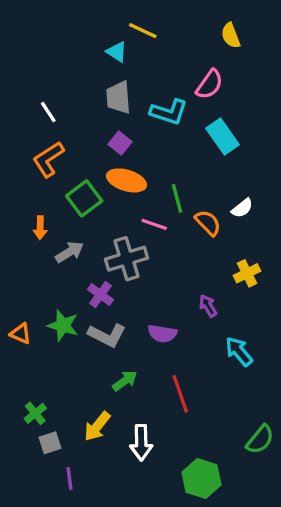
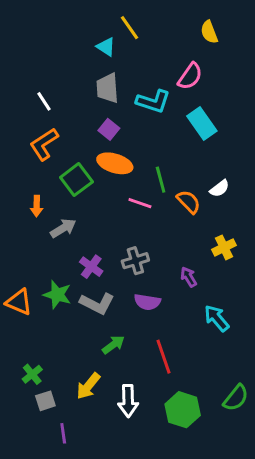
yellow line: (143, 31) -> (130, 28), turned 30
gray cross: (126, 259) -> (135, 261), moved, size x0.7
orange triangle: (21, 334) -> (19, 302), size x1.4
green hexagon: (201, 479) -> (183, 410), moved

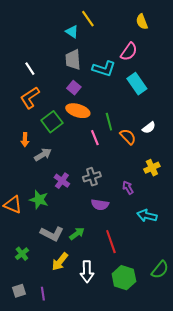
pink line: (140, 203) -> (95, 138), turned 49
gray L-shape: (97, 303) -> (52, 234), moved
cyan arrow: (217, 318) -> (147, 216), turned -36
gray square: (45, 401) -> (19, 291), moved

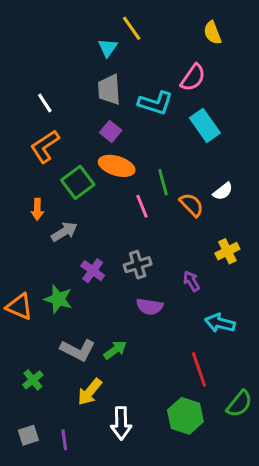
cyan triangle: (72, 32) -> (108, 48), turned 32
red line: (111, 242) -> (199, 369), moved
white arrow: (87, 272) -> (121, 423), moved

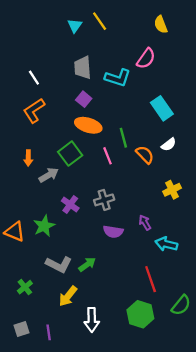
cyan triangle: (108, 48) -> (75, 26), moved
cyan rectangle: (205, 125) -> (162, 108), moved
green square: (78, 182) -> (70, 154), moved
purple arrow: (191, 281) -> (145, 223), moved
green star: (58, 299) -> (44, 226), turned 30

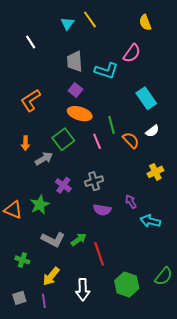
white line: (34, 78) -> (31, 42), moved
red line: (151, 279) -> (99, 254), moved
green cross: (25, 287) -> (22, 260), turned -32
yellow arrow: (68, 296) -> (51, 276), moved

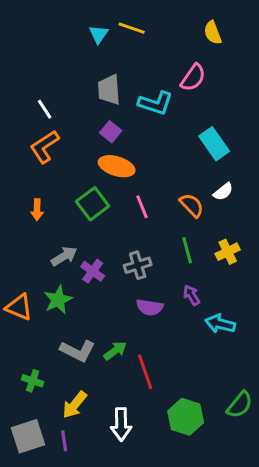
yellow line: (90, 19) -> (132, 28), turned -36
white line: (31, 42) -> (45, 109), moved
green line: (111, 125) -> (187, 250), moved
gray arrow: (44, 159) -> (64, 256), moved
gray square: (19, 298) -> (28, 436), size x1.6

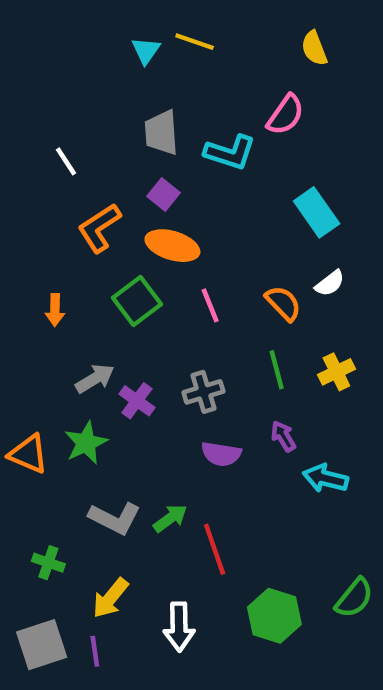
orange L-shape: (45, 147) -> (99, 228), moved

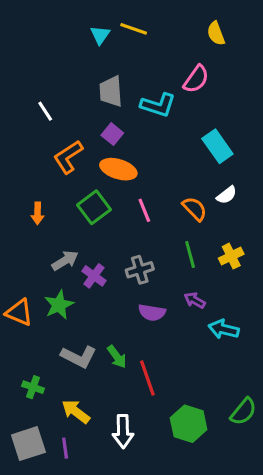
purple arrow: (283, 436) -> (195, 300), turned -30
green arrow: (170, 518) -> (117, 357), turned 90
yellow arrow: (110, 598) -> (76, 412), turned 88

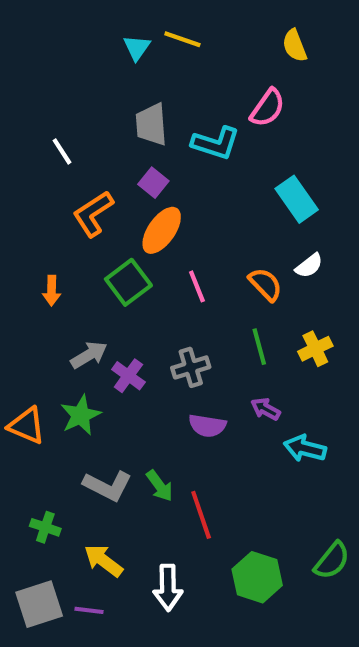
orange ellipse: (118, 169) -> (162, 230), turned -72
purple line: (65, 448) -> (89, 610), turned -75

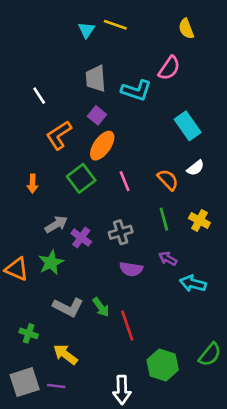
yellow cross: (315, 349) -> (199, 220), turned -36
white arrow: (168, 588) -> (122, 390), moved

